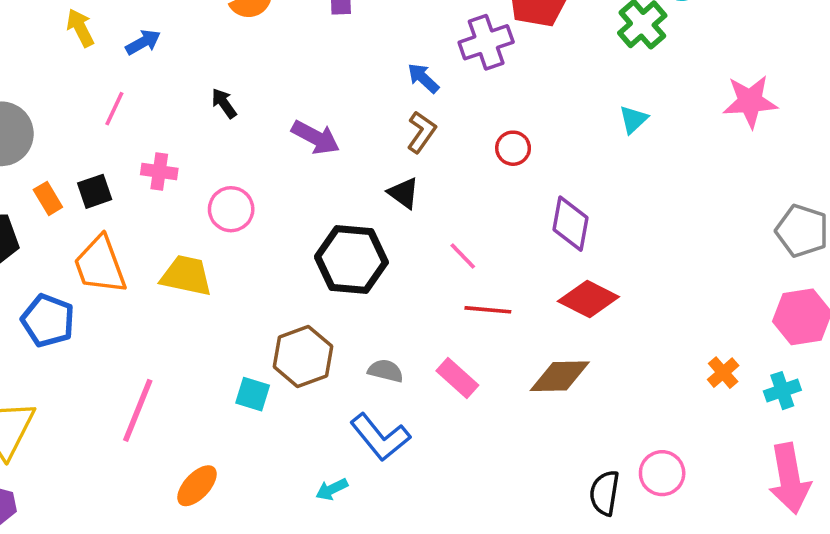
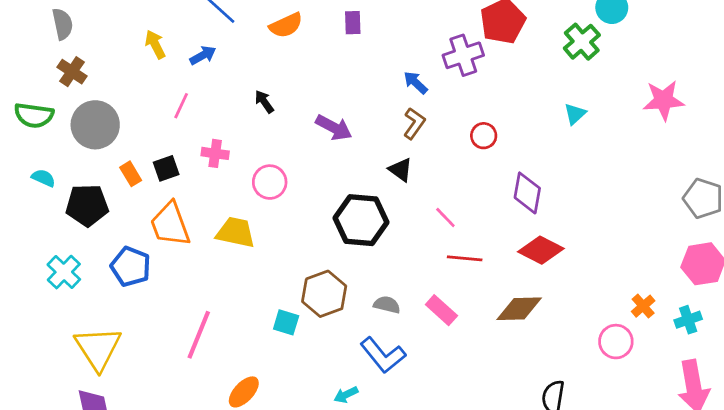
pink circle: (662, 473) -> (616, 342), moved

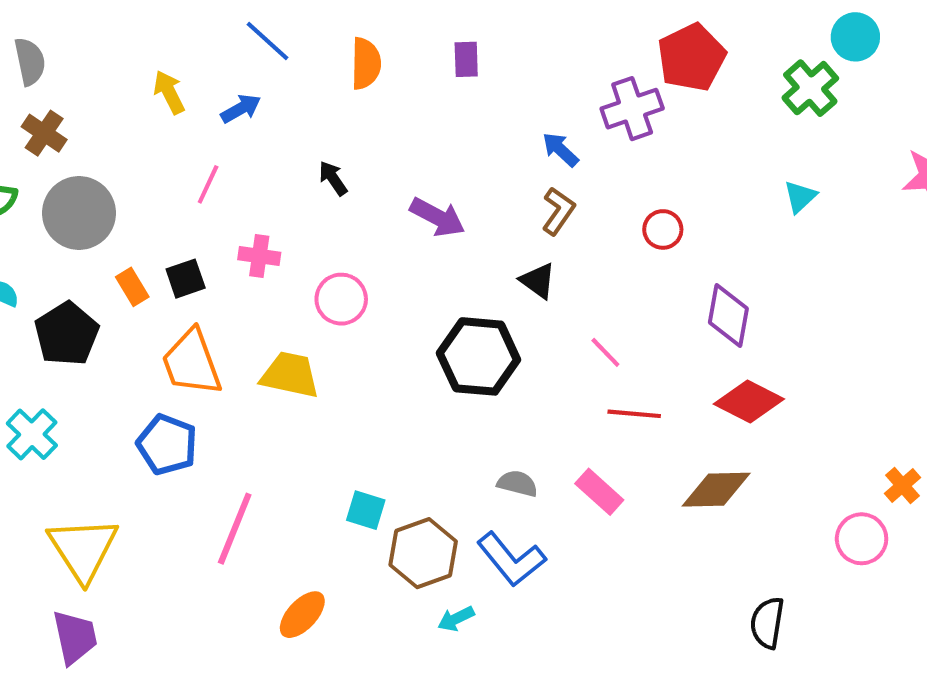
orange semicircle: (286, 25) -> (366, 64), turned -64
black pentagon: (87, 205) -> (67, 334), turned -30
blue pentagon: (131, 267) -> (167, 445), moved
brown hexagon: (324, 294) -> (423, 553), moved

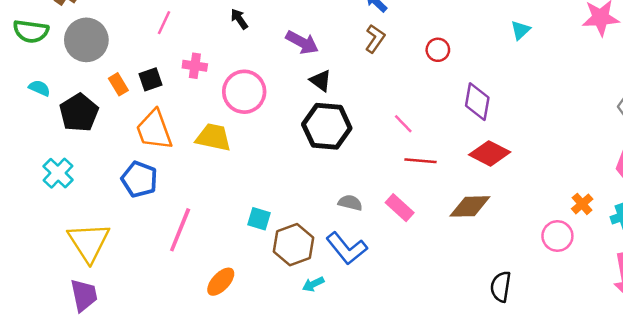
black triangle: (538, 281) -> (321, 81), moved
pink circle: (341, 299) -> (244, 92), size x1.4

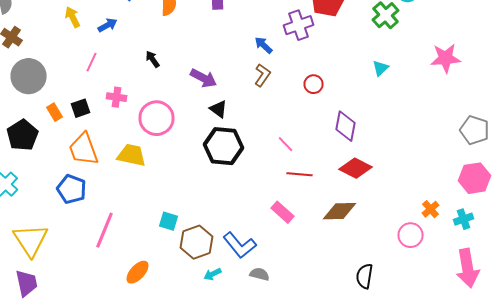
gray semicircle: (350, 203) -> (260, 274), moved

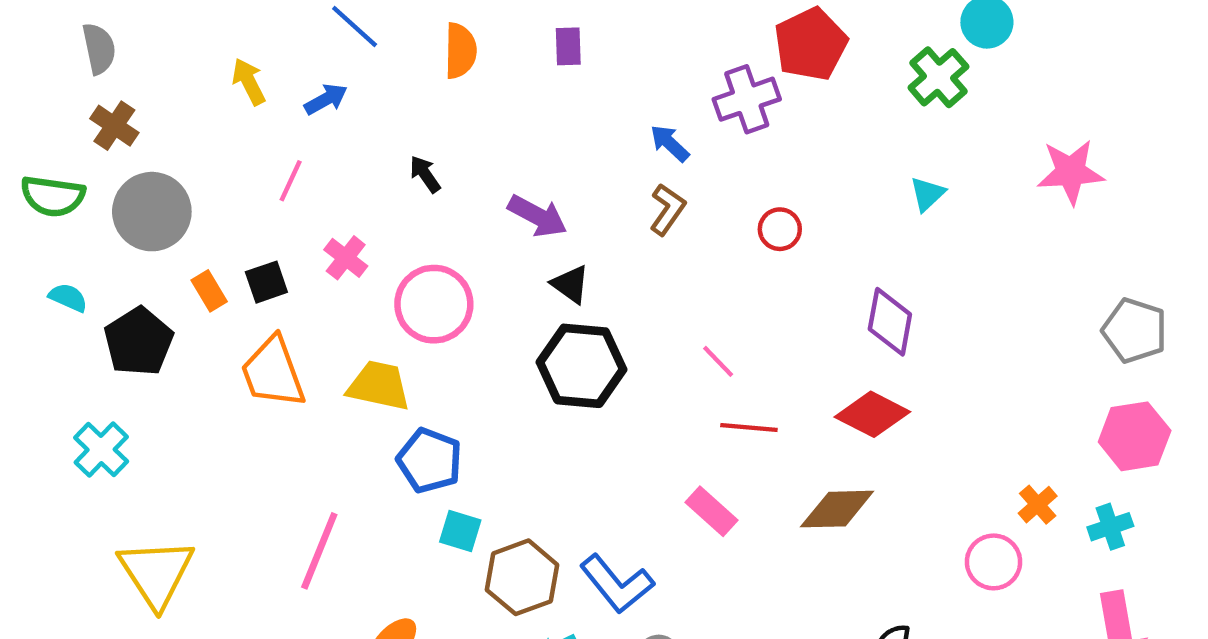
pink cross: (116, 97) -> (346, 258), turned 30
purple diamond: (346, 126) -> (890, 322), moved
blue pentagon: (72, 189) -> (429, 461), moved

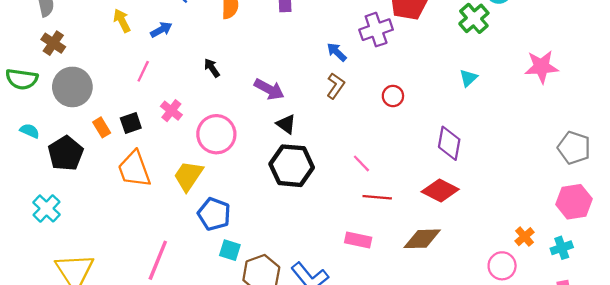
yellow trapezoid: (379, 386) -> (188, 176), turned -68
pink rectangle: (712, 511) -> (358, 240), turned -30

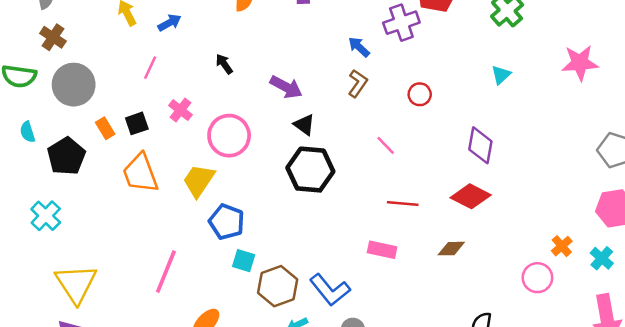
cyan semicircle: (30, 131) -> (27, 132), turned -132
pink line: (361, 163) -> (386, 145), moved
brown diamond: (422, 239) -> (451, 249), size x0.7
cyan cross: (562, 248) -> (602, 258), turned -30

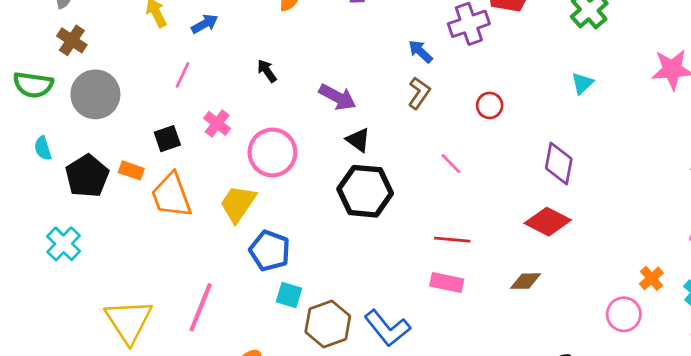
orange rectangle: (105, 128) -> (131, 170), moved, turned -40
red line: (403, 204) -> (452, 240), moved
yellow triangle: (76, 284) -> (129, 321), moved

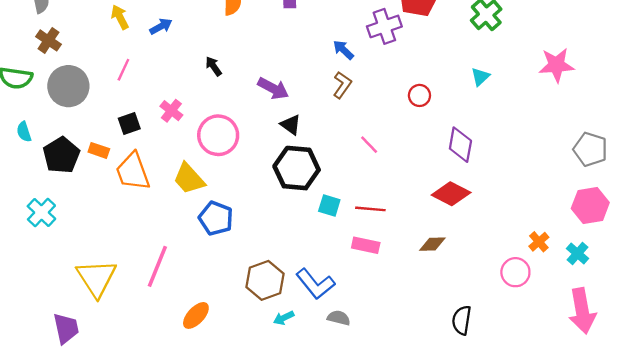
pink line: (183, 75) -> (123, 70), moved
red circle: (490, 105) -> (419, 95), moved
yellow trapezoid: (238, 204) -> (189, 179), turned -76
cyan square: (289, 295) -> (329, 205), moved

